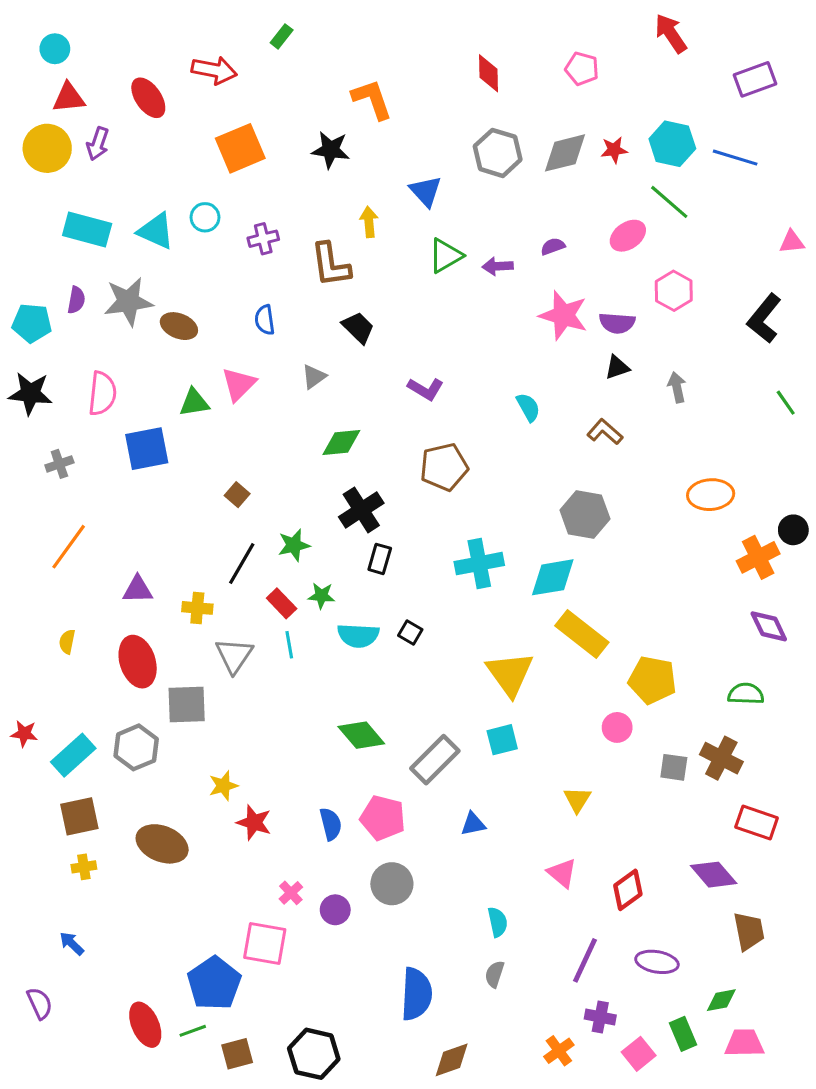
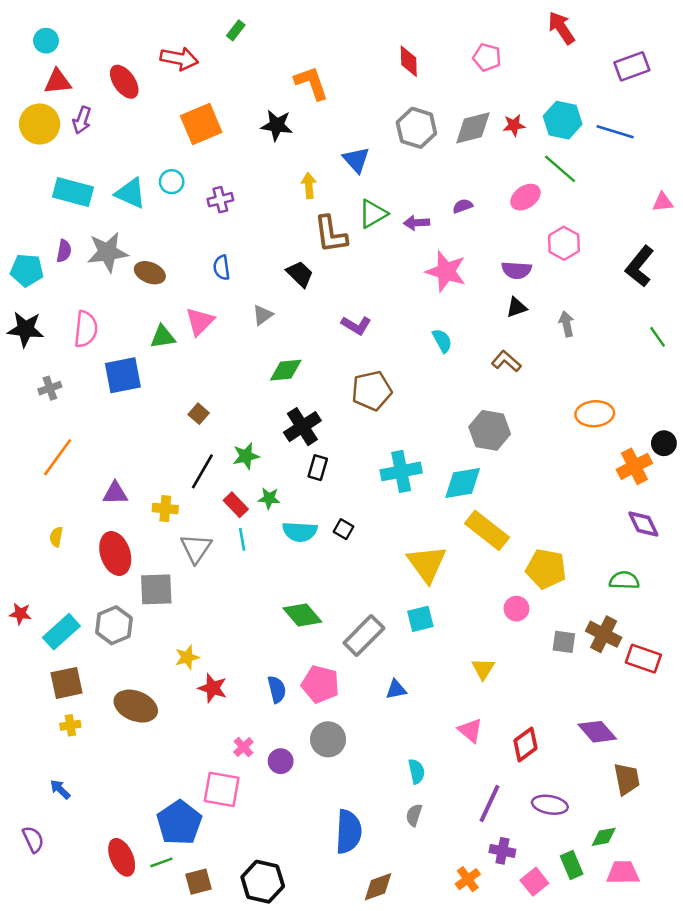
brown L-shape: (331, 265) -> (331, 234), moved
pink star: (564, 315) -> (446, 271), moved
red rectangle: (757, 822) -> (643, 659), moved

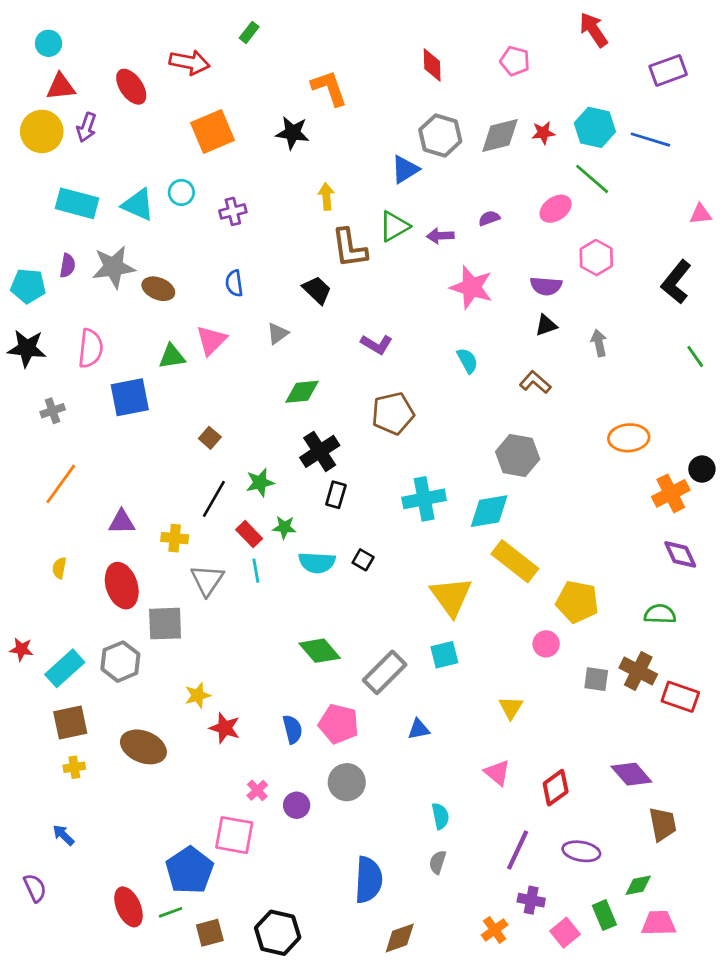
blue triangle: (356, 160) -> (405, 169), moved, turned 40

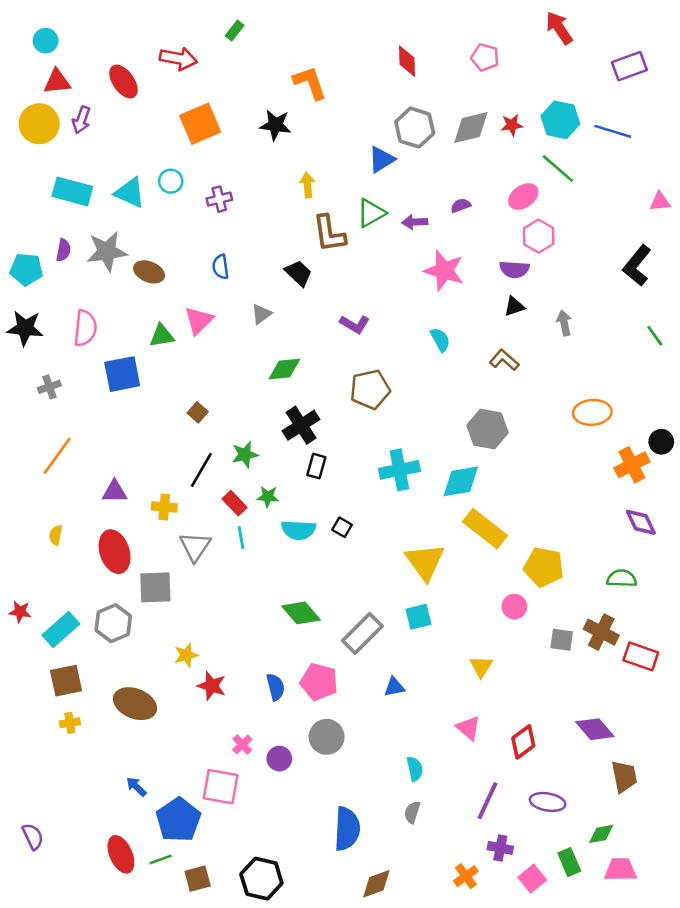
pink hexagon: (596, 258) -> (539, 236), moved
blue arrow: (63, 835) -> (136, 787), moved

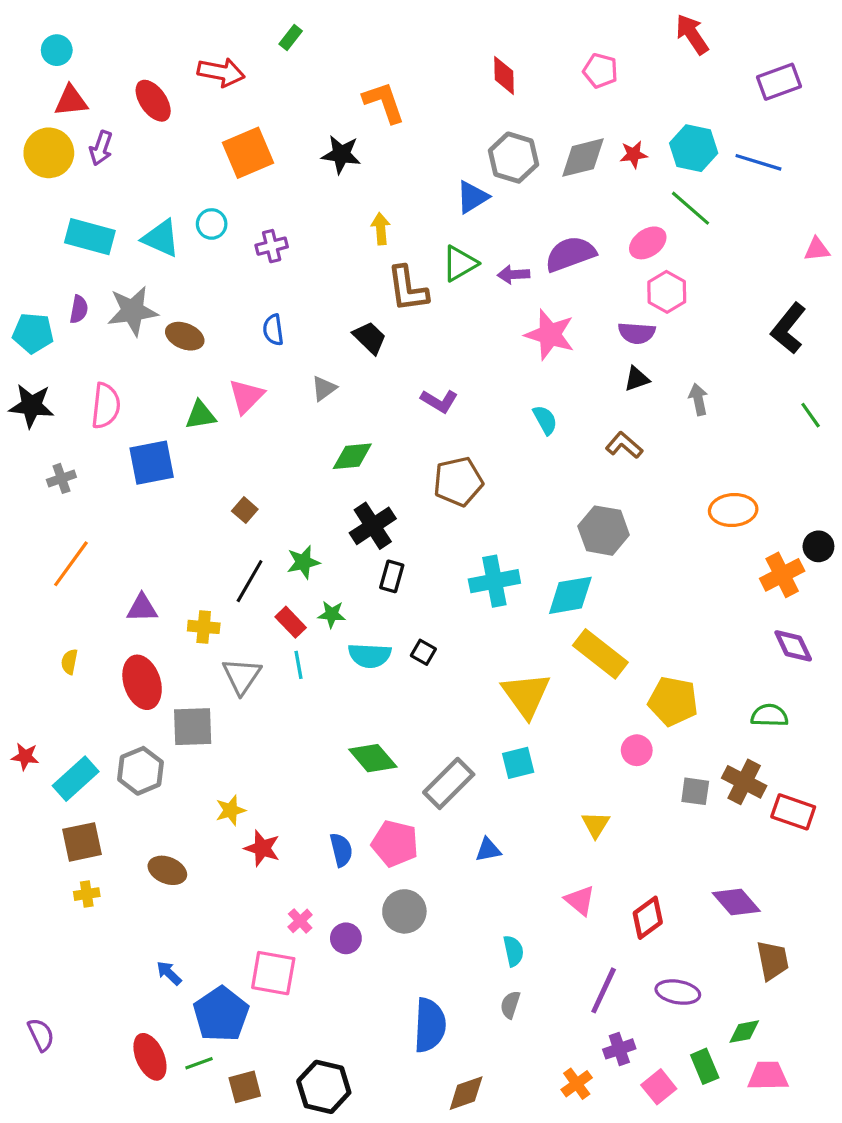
purple semicircle: (461, 205) -> (570, 254), size x2.0
brown ellipse: (135, 704) -> (167, 870), size x0.7
purple cross: (500, 848) -> (619, 1049), turned -30

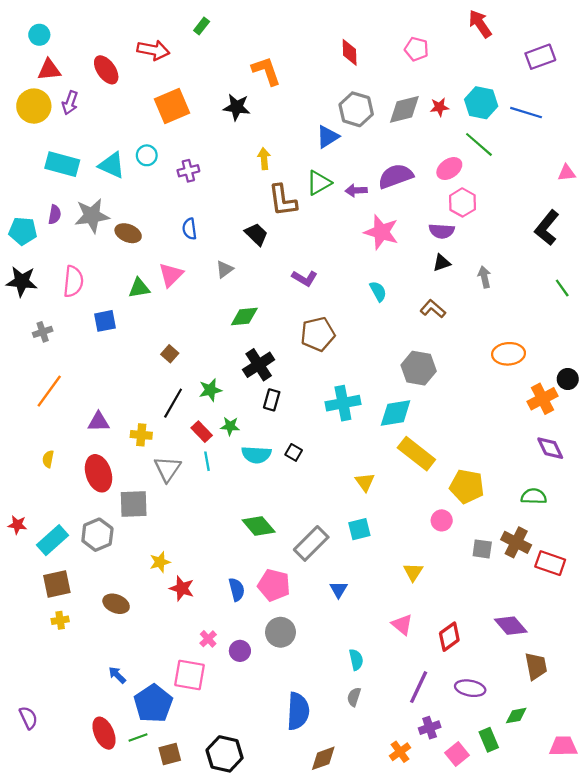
blue square: (152, 463) -> (105, 321), size x0.7
yellow triangle: (526, 695) -> (365, 482), size x0.6
blue triangle: (488, 850) -> (339, 589), turned -48
pink trapezoid: (768, 1076) -> (563, 746), moved

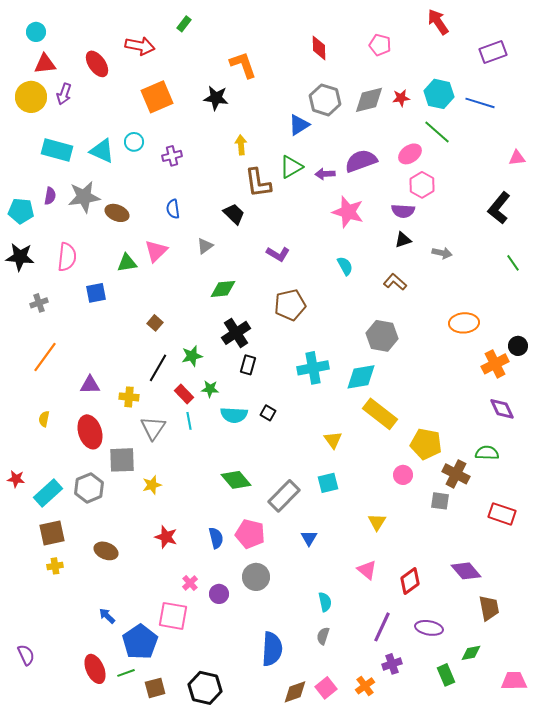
gray arrow: (484, 277) -> (442, 253), turned 114
brown cross: (516, 542) -> (456, 474), moved
yellow star: (160, 562) -> (152, 485), moved
pink square: (457, 754) -> (326, 688), moved

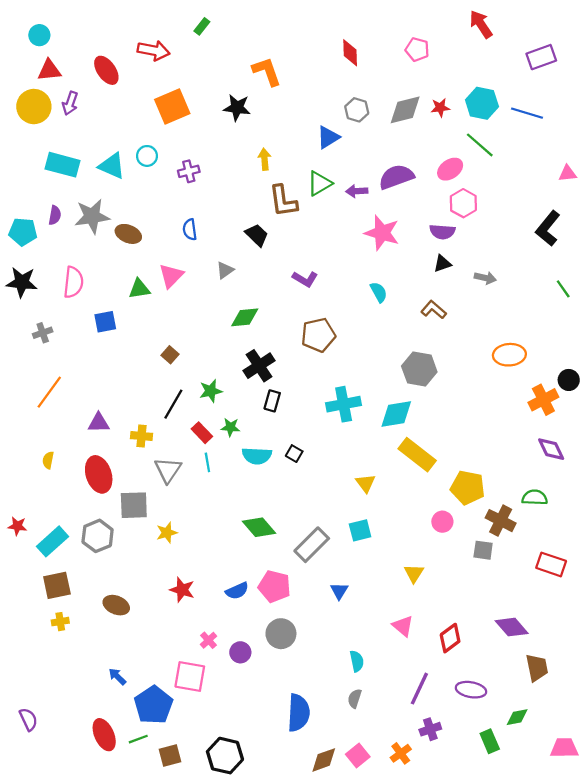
gray hexagon: (325, 100) -> (357, 110), size x0.7
blue semicircle: (216, 538) -> (237, 591), turned 80

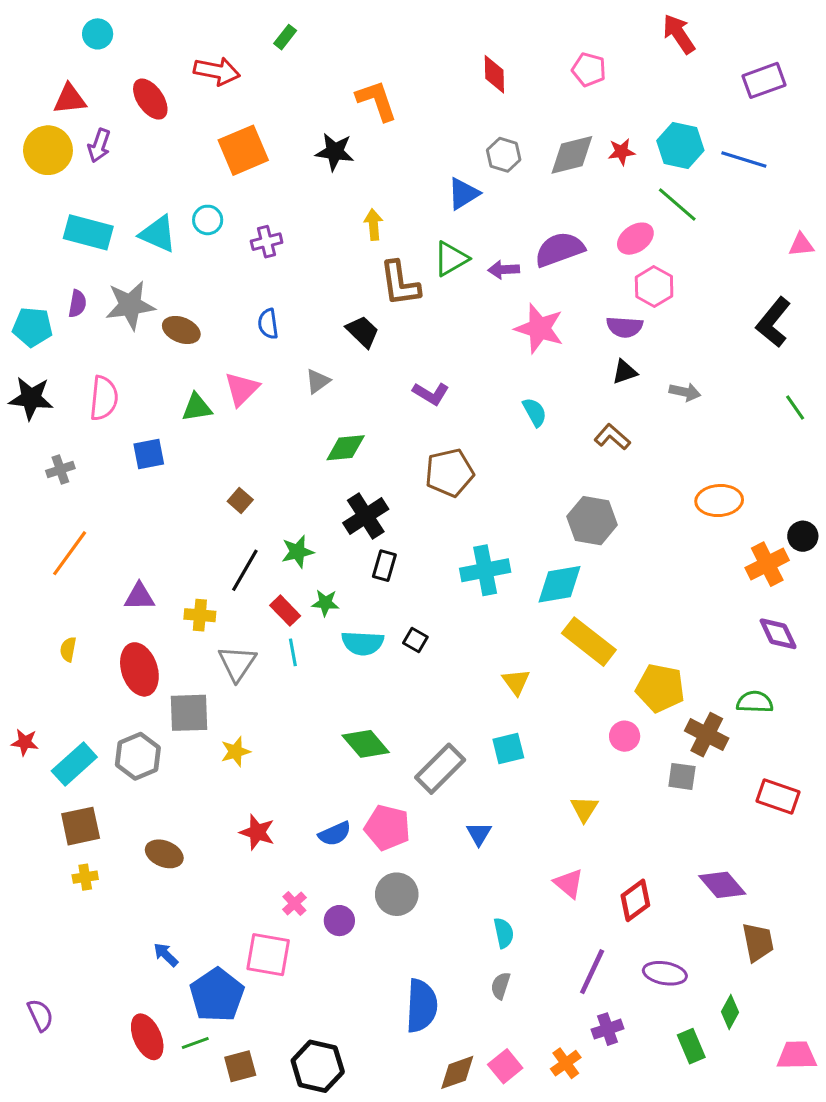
cyan circle: (39, 35) -> (98, 34), moved
green diamond: (517, 717) -> (730, 1012), turned -50

